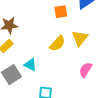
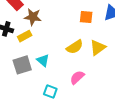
pink semicircle: (86, 70) -> (77, 77), moved

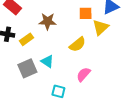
brown star: (33, 17) -> (48, 21), moved
yellow triangle: (98, 48) -> (101, 27), moved

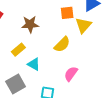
yellow rectangle: (26, 39) -> (18, 50), moved
gray square: (27, 68) -> (16, 84), moved

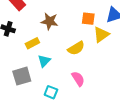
cyan triangle: (34, 64) -> (44, 61), turned 32
pink semicircle: (71, 74) -> (78, 79), turned 98

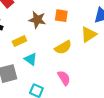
orange square: (88, 19) -> (61, 16), moved
cyan triangle: (44, 61) -> (31, 59), turned -40

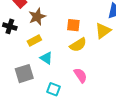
orange square: (61, 16) -> (73, 25), moved
brown star: (37, 20) -> (37, 17), moved, turned -30

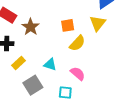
yellow rectangle: (34, 41) -> (19, 63), moved
pink semicircle: (80, 75) -> (78, 74), moved

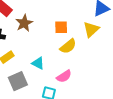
pink semicircle: (78, 74) -> (64, 76), turned 98

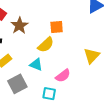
yellow triangle: (91, 29) -> (92, 56), moved
yellow semicircle: (68, 46) -> (46, 45), moved

